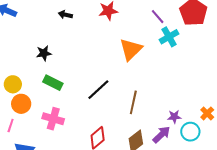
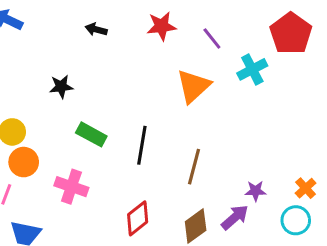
purple line: (158, 17) -> (212, 39), moved
green rectangle: (53, 83) -> (91, 134), moved
black line: (98, 90) -> (142, 145), turned -40
cyan circle: (190, 132) -> (296, 220), moved

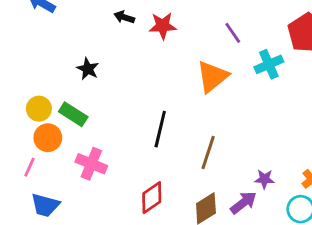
red star: (161, 26) -> (163, 26), moved
black star: (61, 87) -> (88, 69), turned 30
green rectangle: (91, 134) -> (73, 114), moved

